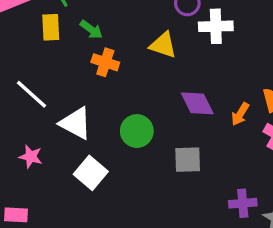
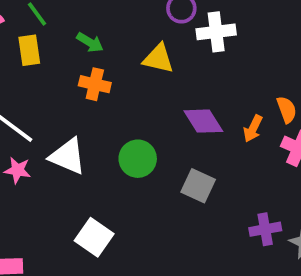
green arrow: (91, 30) -> (90, 42), moved
pink star: (31, 157) -> (18, 170), moved
gray square: (188, 160) -> (198, 186), turned 32
white square: (91, 173) -> (94, 237), moved

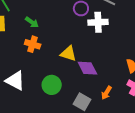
yellow triangle: (158, 59) -> (68, 54), moved
orange arrow: (253, 129) -> (106, 93), moved

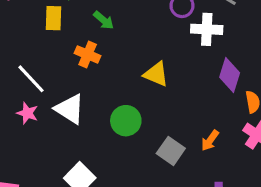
orange cross: (33, 44) -> (88, 54), moved
purple diamond: (87, 68) -> (230, 75), moved, turned 40

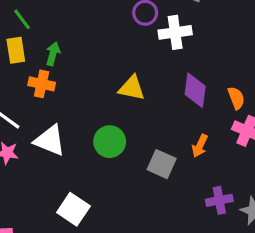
green arrow: (104, 20) -> (53, 54), moved, turned -105
orange cross: (88, 54) -> (42, 84), moved
purple diamond: (230, 75) -> (195, 90), moved

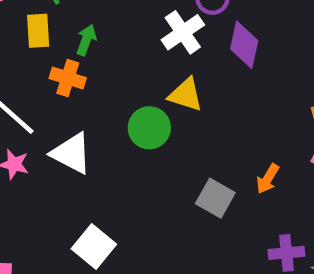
white cross: (175, 32) -> (183, 32), moved, turned -32
purple diamond: (195, 90) -> (244, 45), moved
green circle: (110, 142) -> (149, 128), moved

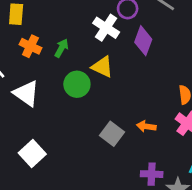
white cross: (183, 32) -> (106, 28), turned -30
green arrow: (86, 40) -> (61, 48), moved
orange arrow: (268, 179) -> (146, 126), turned 60

